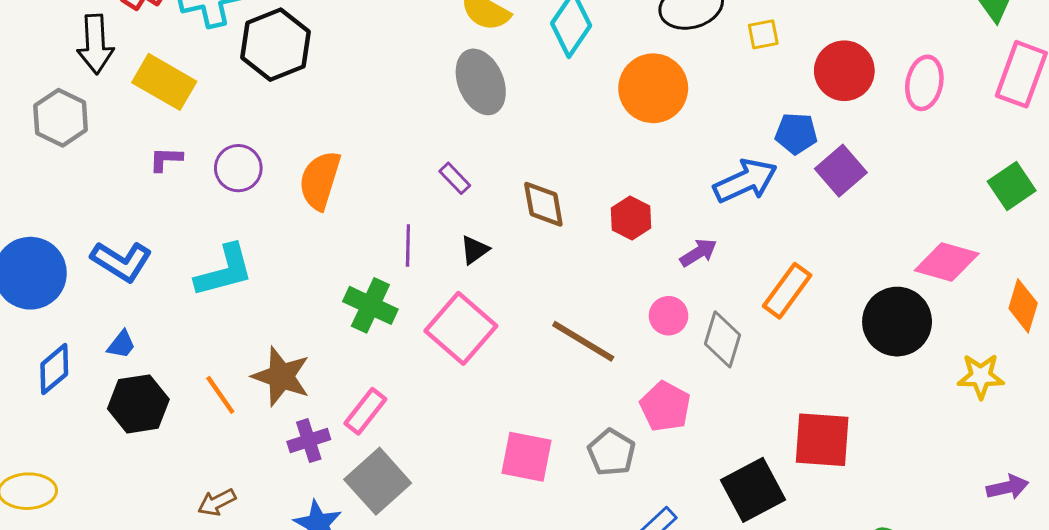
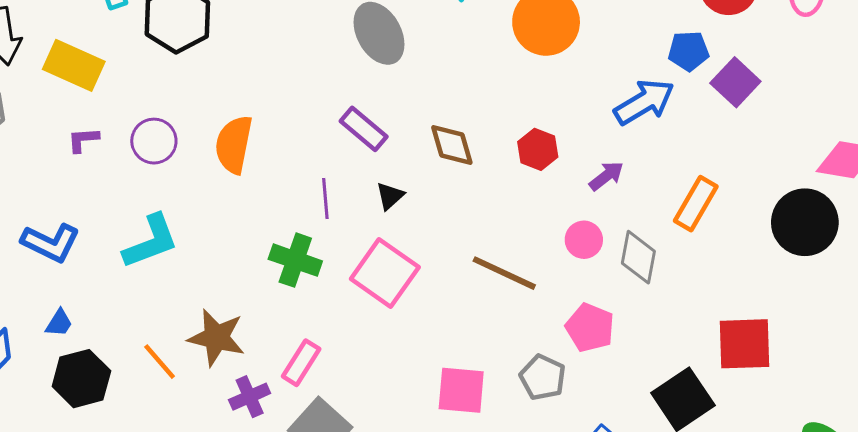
purple rectangle: (455, 178) -> (364, 129), size x1.5

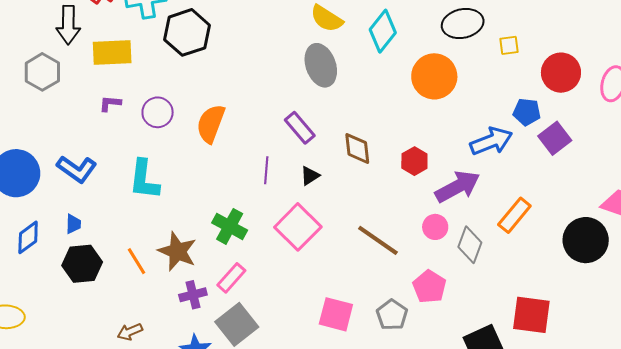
yellow rectangle: (74, 65) -> (112, 52), turned -36
purple arrow: (606, 176) -> (458, 187), size x1.8
cyan L-shape: (151, 241) -> (144, 179), turned 108
green cross: (295, 260) -> (230, 226), moved
blue trapezoid: (59, 323) -> (73, 224), turned -40

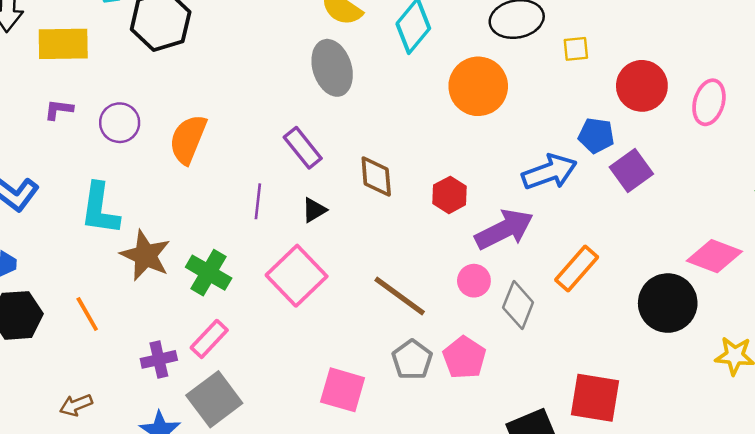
brown star: (177, 251) -> (145, 255), moved
gray pentagon: (392, 315) -> (412, 360), moved

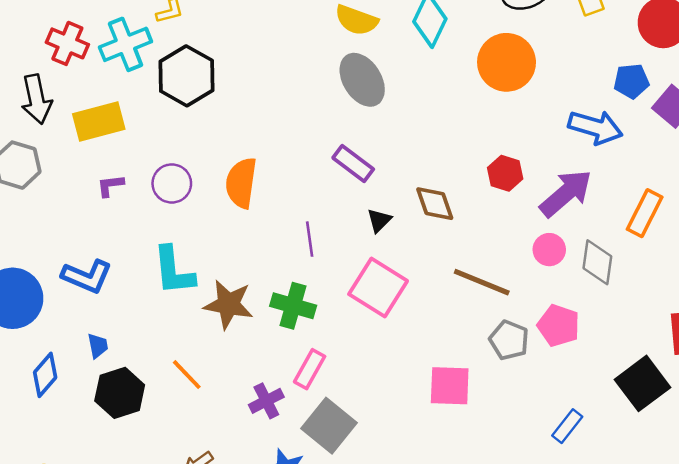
blue arrow: (549, 172) -> (595, 127), turned 50
brown diamond: (376, 177) -> (435, 204), moved
purple line: (258, 201) -> (310, 239), moved

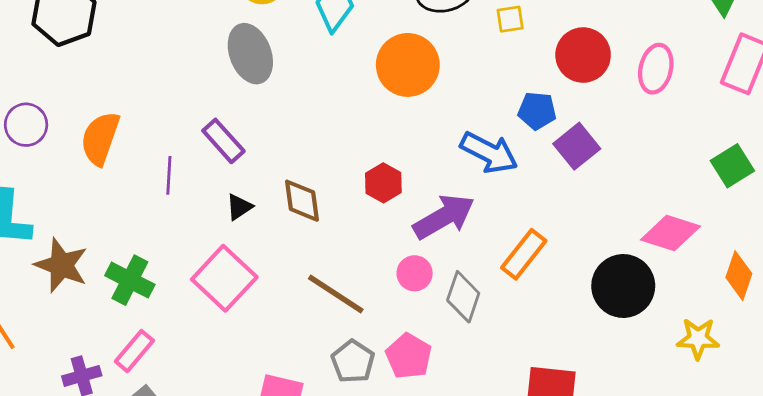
purple line: (310, 239) -> (169, 175), moved

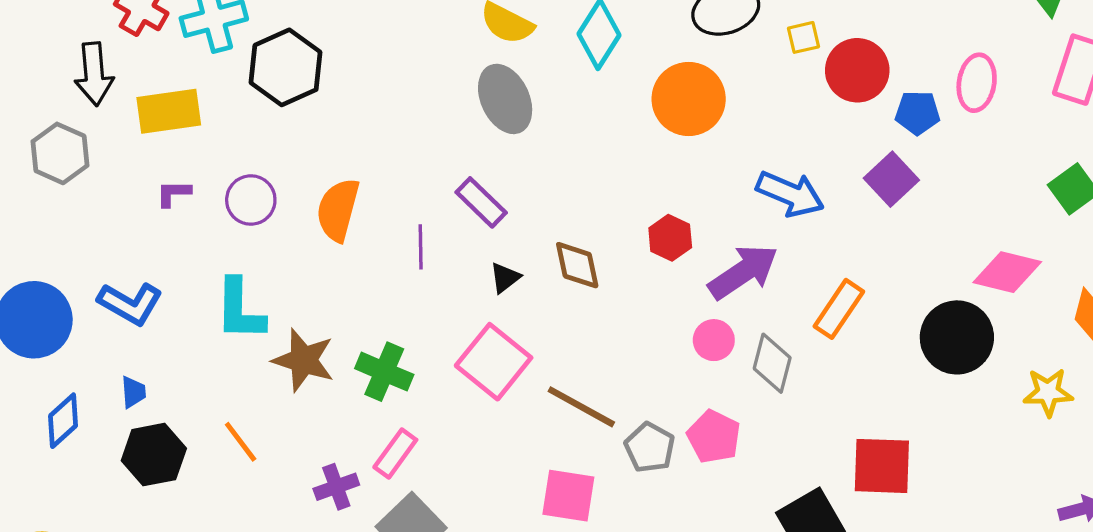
red circle: (583, 55) -> (857, 70), moved
blue pentagon: (537, 111) -> (918, 113), moved
brown line: (336, 294) -> (581, 407), moved

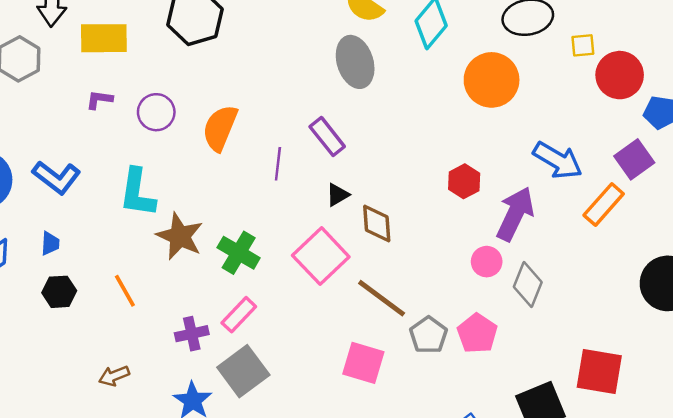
brown diamond: (577, 265) -> (377, 224), moved
purple arrow: (743, 272) -> (515, 214), turned -38
orange rectangle: (839, 309) -> (604, 204), moved
black hexagon: (154, 455) -> (59, 292), size x0.7

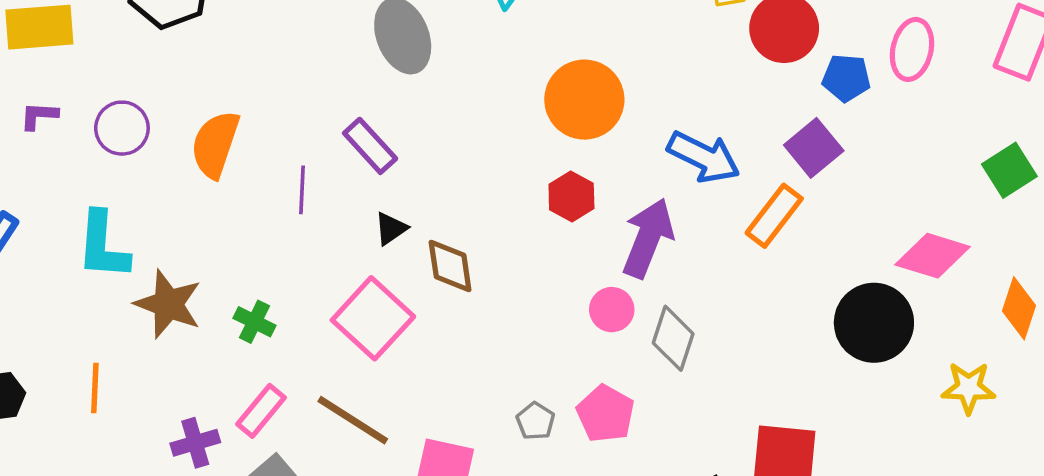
orange circle: (492, 80) -> (584, 100), moved
green cross: (239, 253) -> (254, 322), size x0.7
orange line: (125, 291) -> (95, 388), turned 36
brown line: (382, 298) -> (353, 420), moved
gray pentagon: (428, 335) -> (536, 421), size x0.7

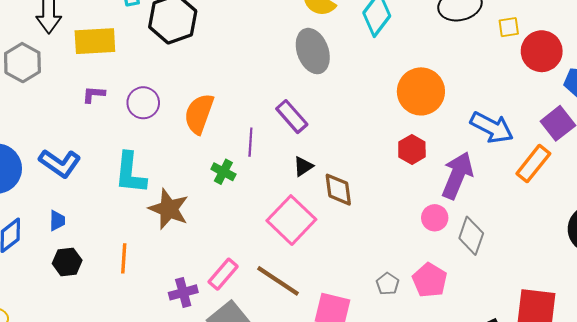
green cross: (254, 322) -> (223, 172), moved

